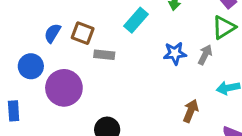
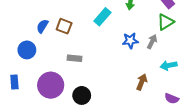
gray rectangle: (104, 55) -> (74, 58), moved
purple circle: (64, 88) -> (51, 85), moved

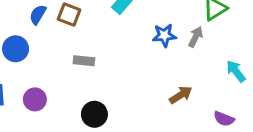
cyan arrow: (169, 65) -> (236, 71), moved, turned 63
brown arrow: (142, 82) -> (181, 95), turned 35
purple circle: (51, 85) -> (35, 99), moved, size x0.6

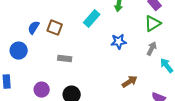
gray arrow: (196, 37) -> (152, 49), moved
purple circle: (35, 99) -> (42, 90), moved

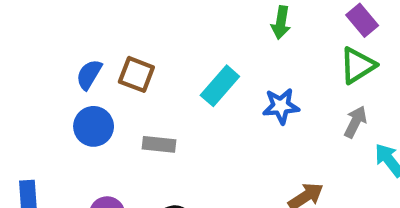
cyan rectangle: (92, 19) -> (220, 86), moved
blue circle: (19, 51) -> (94, 126), moved

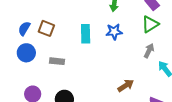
cyan rectangle: (220, 86) -> (86, 34), turned -42
blue star: (281, 106) -> (114, 32), moved

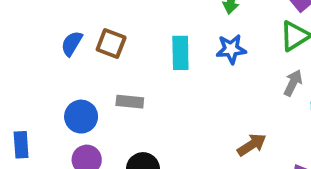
blue circle: (26, 53) -> (81, 117), moved

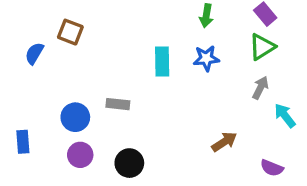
blue semicircle: (72, 43) -> (34, 53), moved
brown square: (111, 43) -> (70, 32), moved

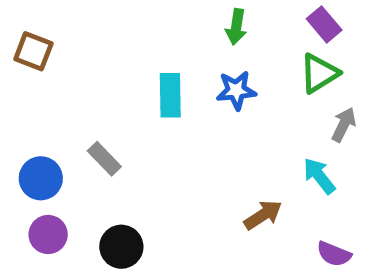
gray arrow: (260, 88) -> (344, 125), moved
gray rectangle: (118, 104) -> (104, 159), turned 40
cyan arrow: (285, 116) -> (319, 176), moved

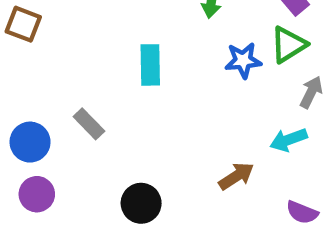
blue star: (236, 90) -> (243, 60), moved
cyan arrow: (319, 176) -> (288, 140), turned -72
black circle: (121, 247) -> (141, 203), moved

